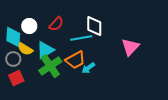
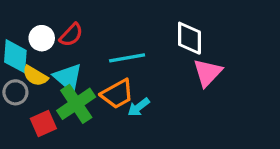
red semicircle: (56, 24) -> (71, 35), moved
white diamond: (94, 26) -> (189, 38), moved
cyan triangle: (45, 50) -> (68, 78), turned -48
red square: (16, 78) -> (43, 124), moved

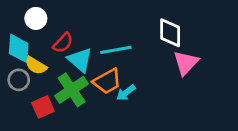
red semicircle: (71, 35) -> (63, 43), moved
white circle: (42, 38) -> (36, 18), moved
cyan triangle: (68, 78) -> (80, 60), moved

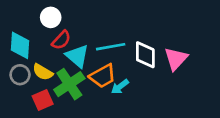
white circle: (36, 18) -> (51, 17), moved
white diamond: (170, 33) -> (145, 55), moved
yellow semicircle: (36, 66) -> (43, 72), moved

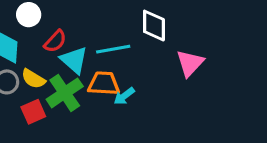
white circle: (51, 17) -> (29, 15), moved
white diamond: (145, 55) -> (154, 26), moved
orange trapezoid: (103, 76) -> (104, 84), turned -148

